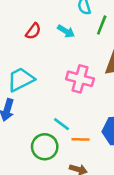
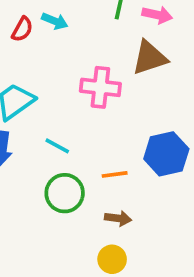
cyan arrow: (66, 31) -> (55, 21), moved
cyan line: (62, 124) -> (57, 146), moved

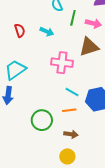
cyan arrow: (55, 21) -> (47, 32), moved
red semicircle: (22, 29) -> (20, 30), turned -48
cyan line: (57, 146) -> (72, 92), moved

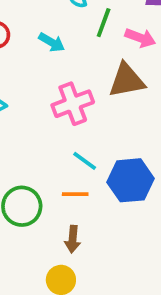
pink cross: (62, 63) -> (73, 104), turned -35
brown arrow: (71, 134) -> (73, 239), turned 80

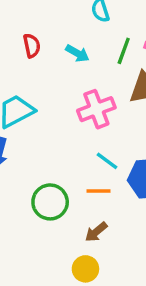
green line: (104, 23) -> (124, 51), moved
brown arrow: (73, 239) -> (96, 232), turned 45

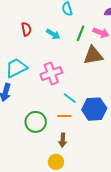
pink cross: (96, 109) -> (51, 74), moved
brown arrow: (96, 232) -> (63, 140), turned -48

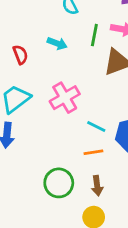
red semicircle: (26, 29) -> (20, 55), moved
green circle: (36, 122) -> (59, 183), moved

